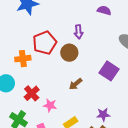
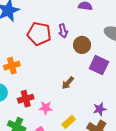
red pentagon: (45, 43) -> (39, 34), moved, turned -30
brown circle: (69, 53) -> (82, 45), moved
red cross: (32, 93) -> (26, 99), turned 35

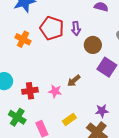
orange cross: (12, 66) -> (23, 39), moved, turned 35
pink star: (46, 108) -> (55, 91), moved

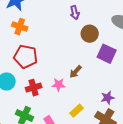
red pentagon: (52, 28) -> (26, 57), moved
purple arrow: (76, 28) -> (75, 13), moved
orange cross: (23, 39) -> (20, 27), moved

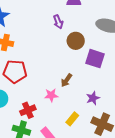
red cross: (34, 88) -> (28, 110), moved
purple star: (108, 98) -> (93, 98), moved

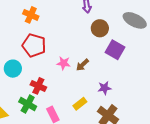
pink star: (51, 95) -> (64, 63), moved
red cross: (28, 110) -> (38, 86), turned 35

